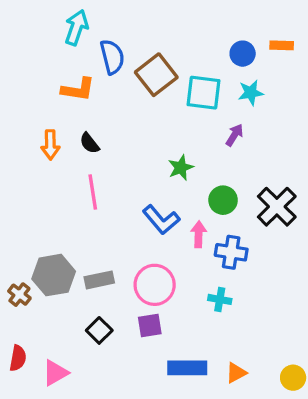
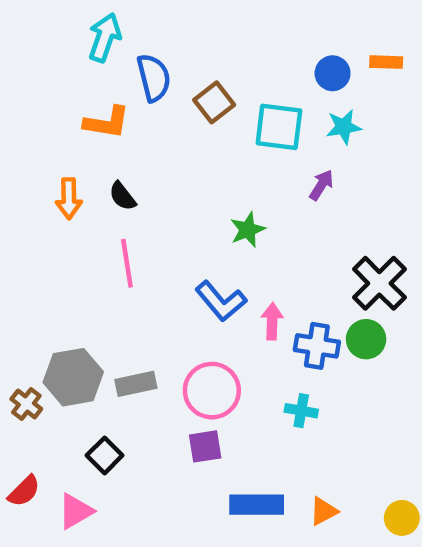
brown square: (156, 75) -> (214, 102), size x0.7
green circle: (223, 200) -> (366, 339), moved
black square: (99, 330) -> (105, 455), moved
red semicircle: (18, 358) -> (24, 491), turned 35

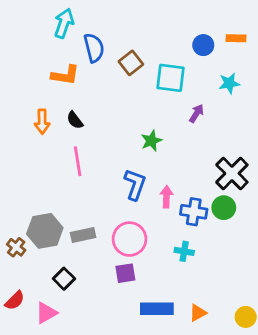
cyan star: (344, 127) -> (229, 83), moved
blue L-shape: (221, 301) -> (135, 184), turned -120

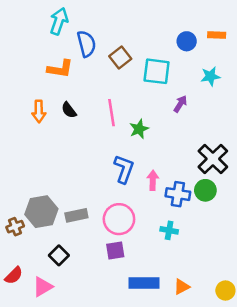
pink line: (78, 161) -> (111, 113), moved
brown cross: (16, 247) -> (15, 227), turned 30

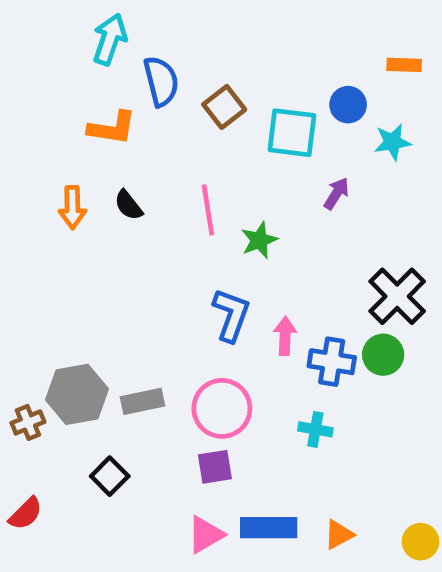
blue circle: (187, 41) -> (348, 105), moved
pink triangle: (43, 287) -> (206, 535), moved

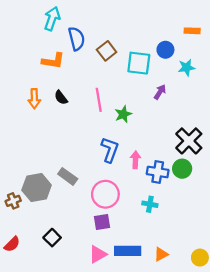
gray rectangle: (142, 401) -> (68, 176), moved, turned 48
black square: (110, 476) -> (52, 238), moved

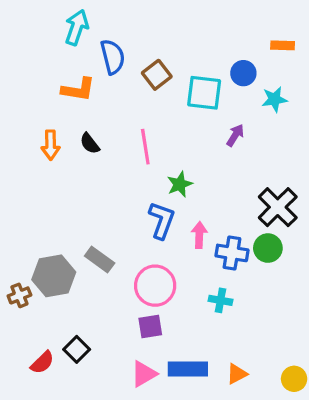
green star: (123, 114) -> (180, 184), moved
red semicircle: (12, 244) -> (42, 362), moved

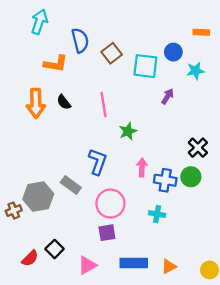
cyan arrow: (77, 27) -> (39, 22), moved
orange arrow: (51, 145) -> (36, 103), size x1.4
black cross: (278, 207) -> (198, 148), size x0.7
blue L-shape: (162, 220) -> (98, 162), moved
pink triangle: (144, 374) -> (87, 265), moved

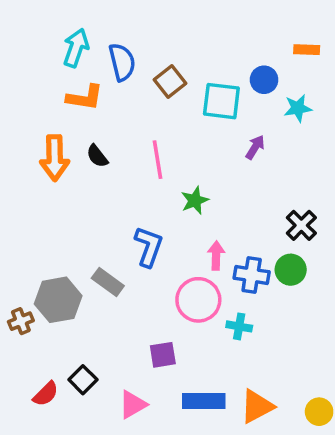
cyan arrow: (39, 22) -> (76, 48), moved
pink circle: (110, 204) -> (198, 300), moved
orange triangle: (169, 266) -> (257, 406), size x1.5

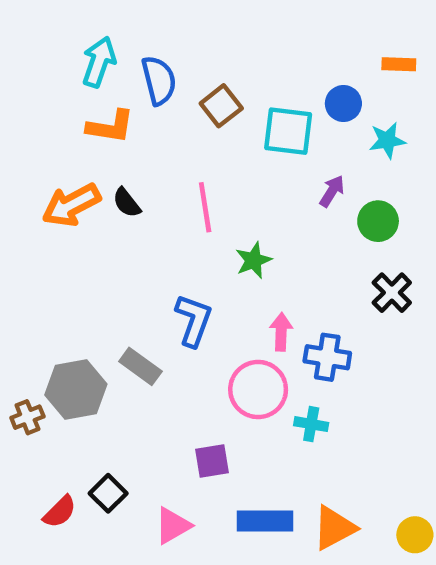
orange arrow: (55, 158) -> (71, 205), turned 63
green circle: (291, 270) -> (378, 221), moved

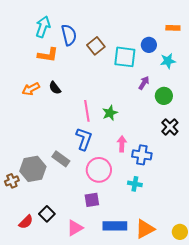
orange arrow: (71, 205) -> (31, 89), size x0.7
pink line: (205, 207) -> (87, 111), moved
pink circle: (258, 389) -> (99, 170), moved

